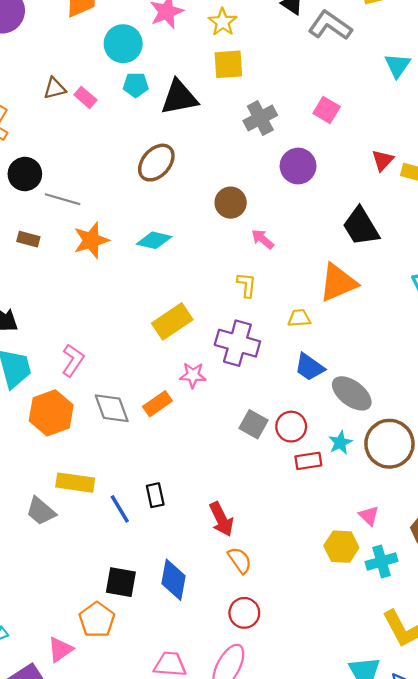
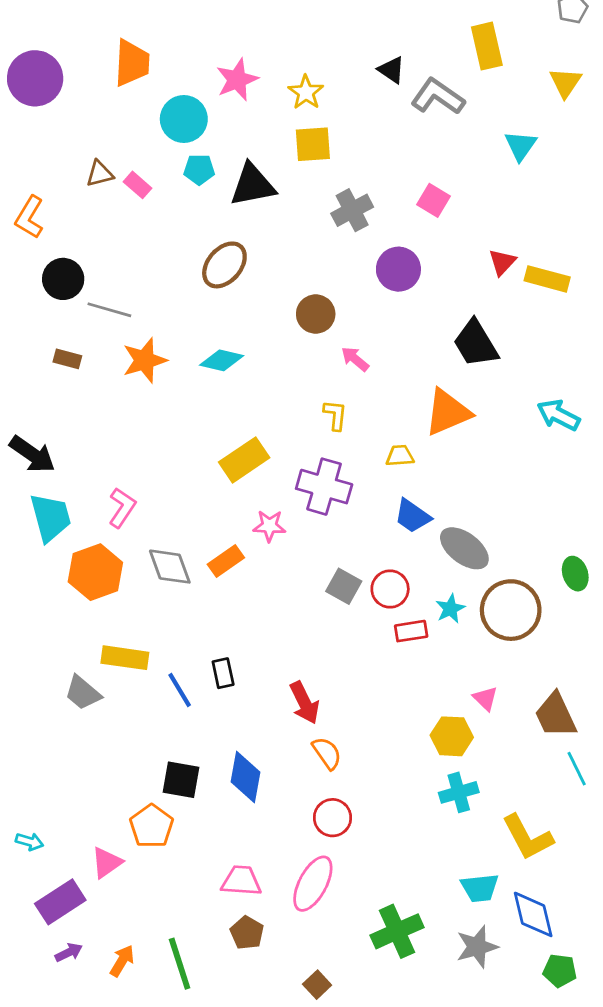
cyan cross: (381, 561) -> (459, 792), moved

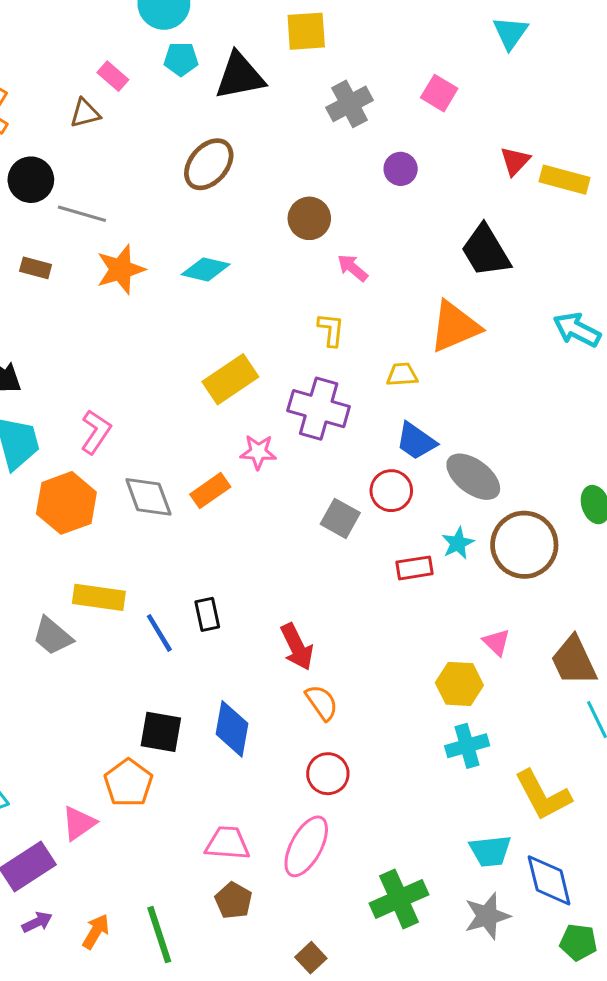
cyan triangle: (521, 146) -> (510, 33), moved
brown triangle: (100, 174) -> (85, 113), moved
purple circle: (398, 269) -> (401, 169), size x0.7
red circle: (390, 589) -> (391, 491), moved

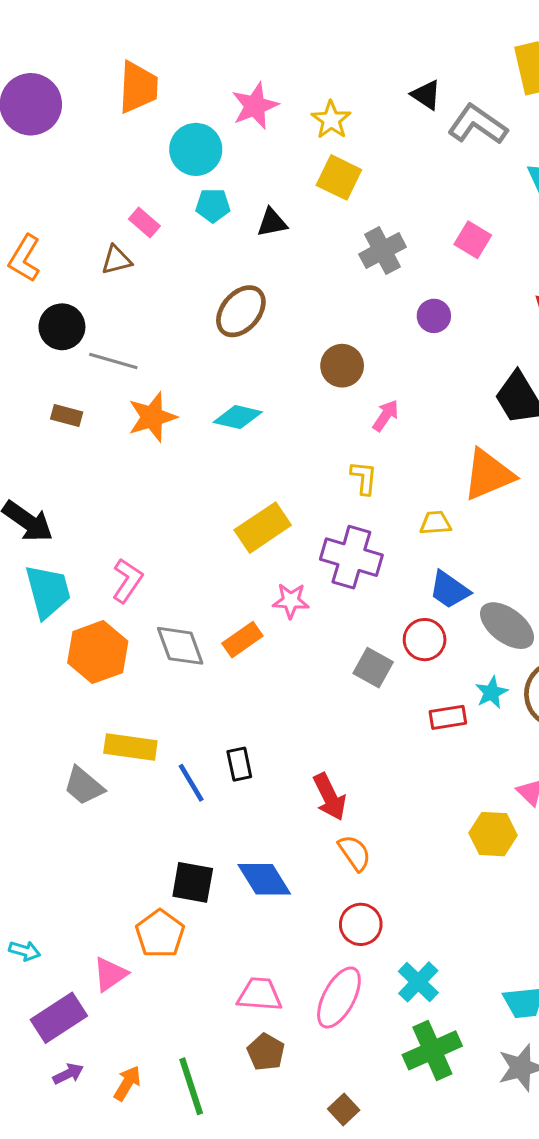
yellow square: (306, 31) -> (339, 177), turned 30
black triangle: (240, 76) -> (272, 223), size x0.6
pink arrow: (353, 268) -> (386, 415), turned 84
blue diamond: (232, 729) -> (264, 879), turned -42
cyan cross: (467, 746) -> (418, 982), moved, turned -30

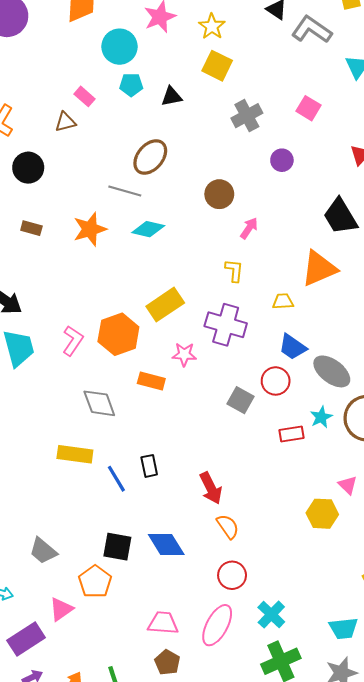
gray line: (113, 361) -> (125, 191), moved
orange rectangle: (242, 640) -> (151, 381), turned 50
gray diamond: (180, 646) -> (99, 403), moved
orange hexagon: (98, 652) -> (118, 334), moved
gray trapezoid: (84, 786) -> (43, 551), moved

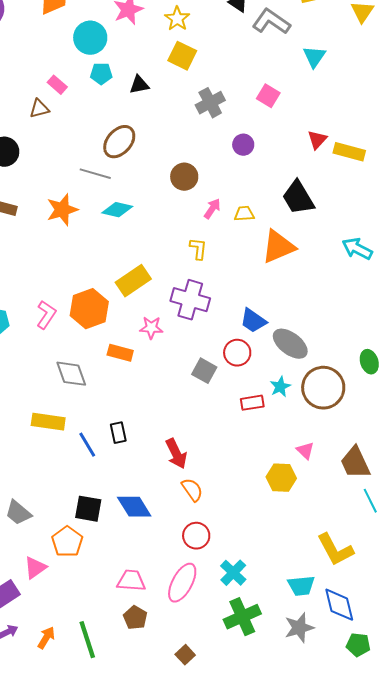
yellow trapezoid: (283, 301) -> (244, 214), moved

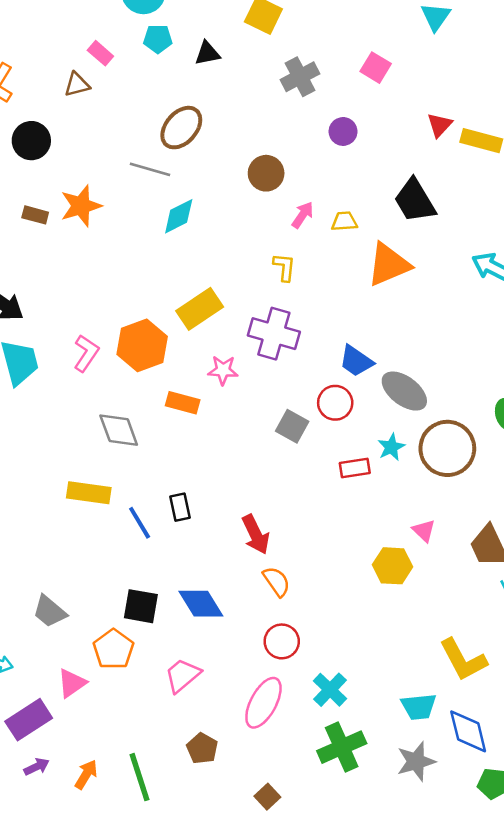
orange star: (62, 210) -> (81, 206), moved
cyan diamond: (117, 210) -> (179, 216), turned -40
pink trapezoid: (131, 581) -> (183, 675), moved, turned -44

